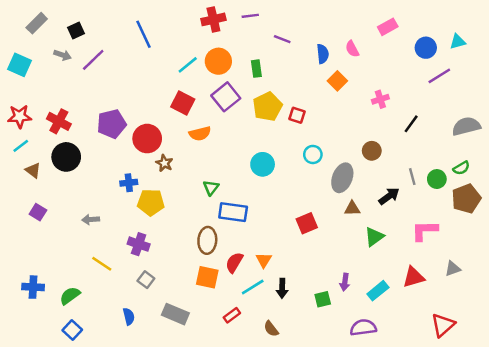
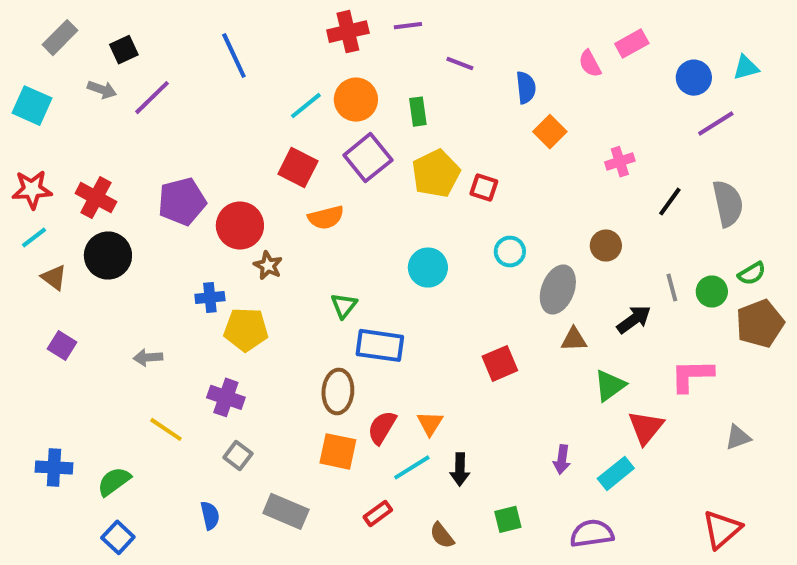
pink semicircle: (352, 49) -> (590, 64), moved
gray semicircle: (466, 126) -> (728, 204), moved, turned 92
red triangle: (413, 277) -> (646, 427), moved, turned -35
green square: (323, 299) -> (508, 519), moved

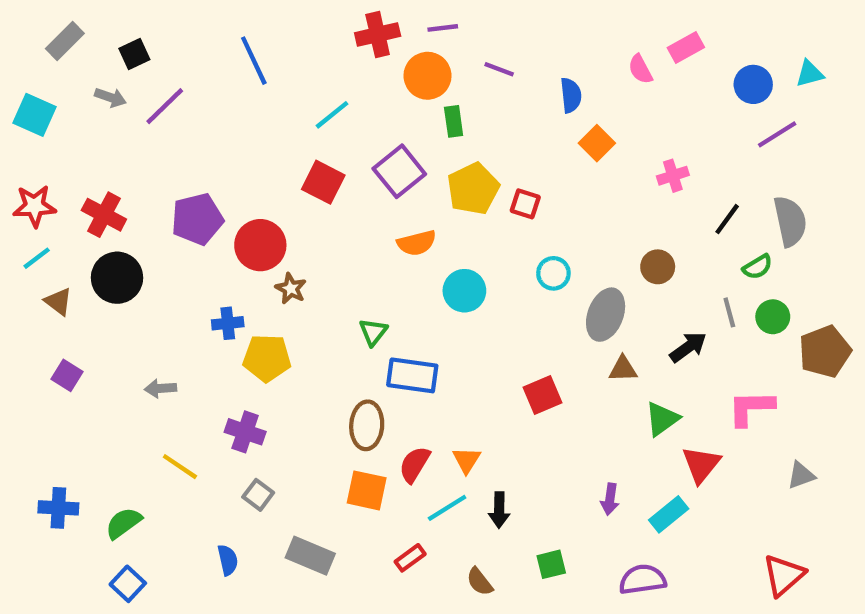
orange circle: (356, 100) -> (428, 76), moved
orange semicircle: (326, 218) -> (417, 243), moved
green semicircle: (752, 274) -> (758, 267), moved

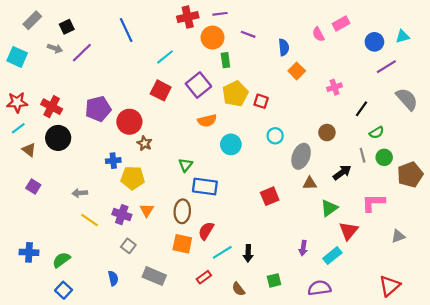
gray semicircle: (790, 221) -> (407, 99), moved, turned -30
orange triangle: (467, 460) -> (147, 210), moved
yellow line: (180, 467) -> (89, 220), moved

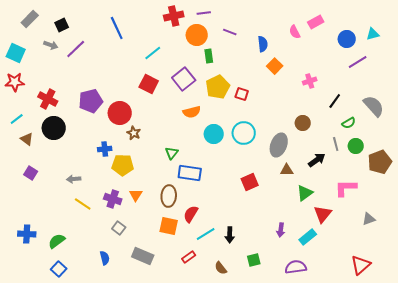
gray semicircle: (407, 99) -> (374, 106), moved
red star: (17, 102) -> (15, 82), moved
cyan circle: (275, 136) -> (244, 133), moved, size x1.5

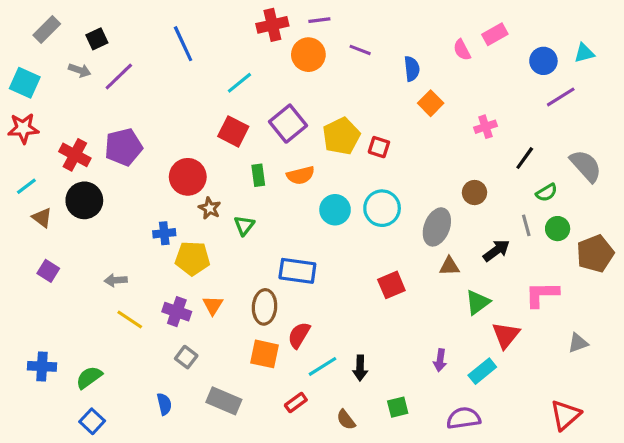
green rectangle: (209, 56) -> (258, 175), moved
purple pentagon: (91, 101) -> (123, 147), moved
green triangle: (172, 153) -> (244, 225), moved

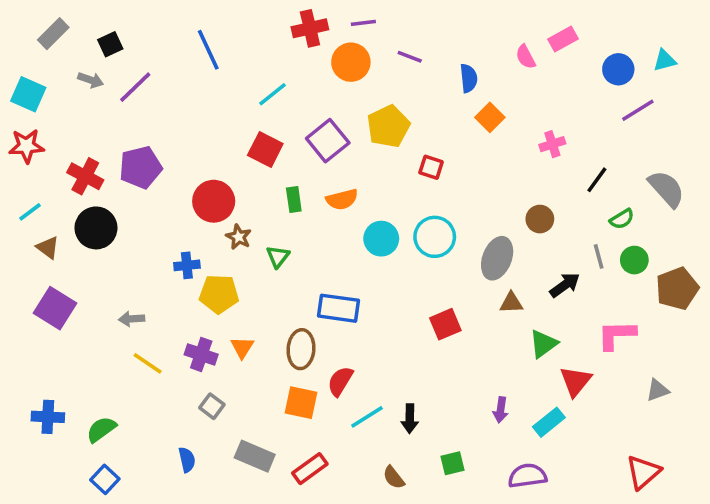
yellow pentagon: (341, 136) -> (388, 126), moved
purple square: (48, 271) -> (55, 308), size x1.6
red rectangle: (296, 402) -> (310, 469), moved, size x1.4

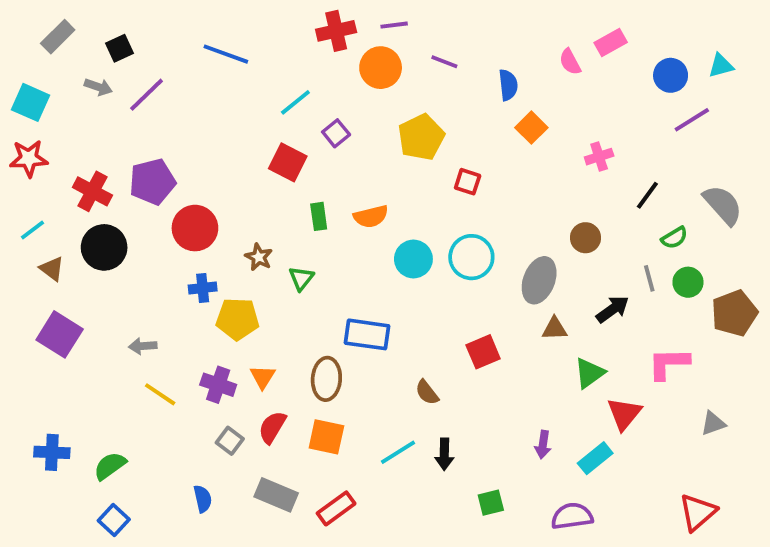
blue line: (208, 50) -> (226, 54), turned -45
purple square: (328, 141) -> (336, 133), moved, size x0.6
red circle: (214, 201) -> (195, 228), moved
red semicircle: (340, 381) -> (272, 427), moved
brown semicircle: (394, 477) -> (427, 392), moved

